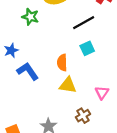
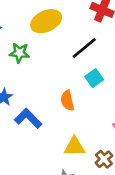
yellow triangle: (68, 85) -> (74, 147), moved

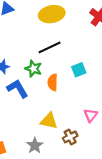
black line: (84, 48) -> (50, 47), moved
green star: (19, 53) -> (33, 69), moved

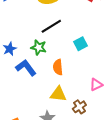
orange semicircle: (53, 82) -> (58, 67), moved
pink triangle: (91, 115) -> (96, 85), turned 32

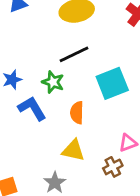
cyan square: (81, 44) -> (112, 83), size x1.6
brown cross: (79, 107) -> (113, 167), moved

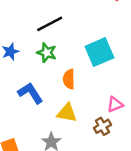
black line: (74, 54) -> (50, 24), moved
blue L-shape: (32, 108) -> (30, 93), moved

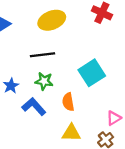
black line: (50, 24) -> (43, 55), turned 30
blue L-shape: (30, 93) -> (34, 107), moved

